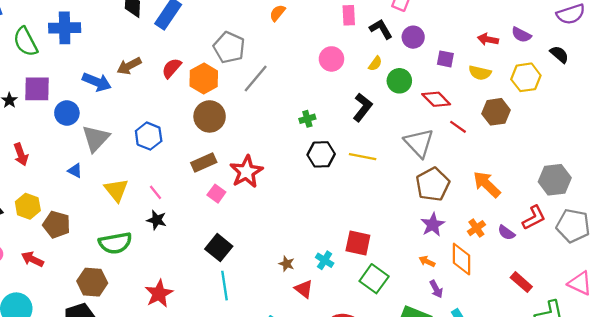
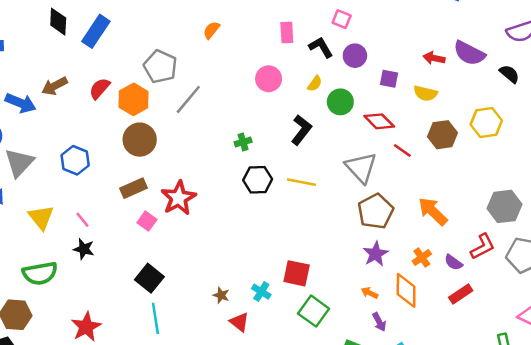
purple semicircle: (521, 35) -> (469, 53), size x1.5
yellow hexagon: (526, 77) -> (486, 123), moved
red rectangle: (521, 282) -> (461, 294), moved, turned -75

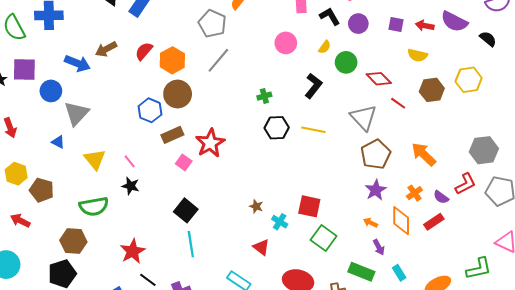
gray pentagon: (160, 67) -> (212, 24), moved
purple square: (389, 79) -> (396, 25), moved
blue hexagon: (75, 160) -> (150, 110), moved
red rectangle: (461, 294) -> (434, 222), moved
brown star: (221, 295) -> (256, 206), moved

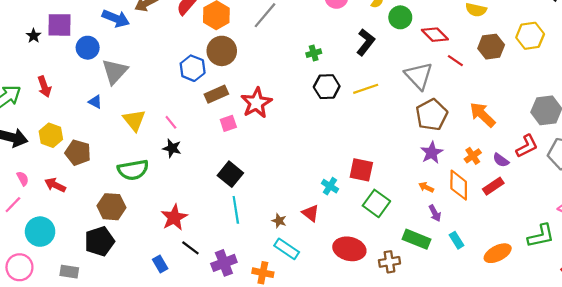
yellow line: (313, 130) -> (366, 89), turned -30
pink square: (184, 162) -> (228, 123), turned 35
brown star: (256, 206) -> (279, 221), moved

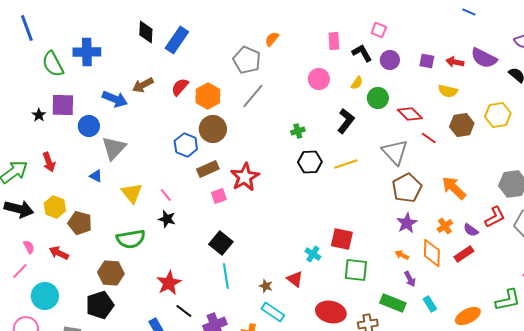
green square: (376, 203) -> (356, 270), turned -30

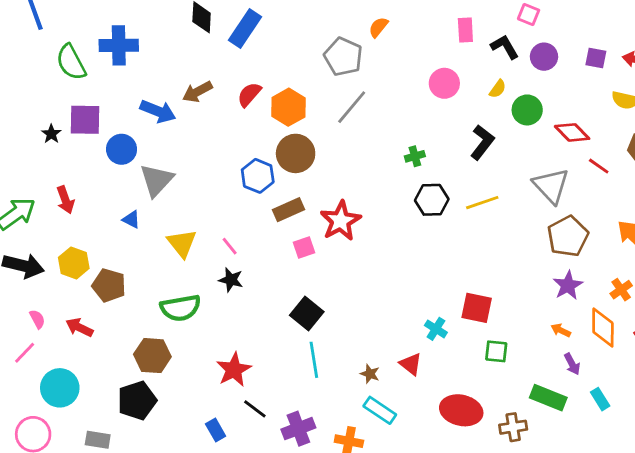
green square: (356, 270) -> (496, 351), size x0.7

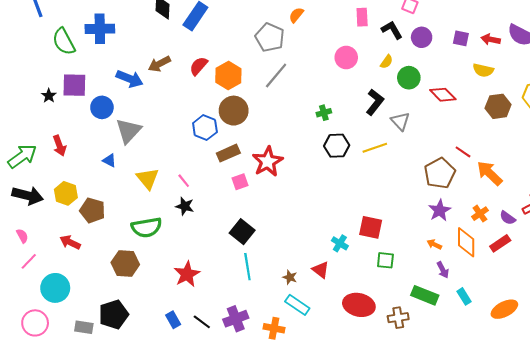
red line: (599, 166) -> (463, 152), moved
gray triangle: (551, 186) -> (400, 121), moved, size x0.7
pink semicircle: (37, 319) -> (22, 236), moved
black pentagon: (137, 400) -> (114, 314), moved
black line: (255, 409) -> (202, 322), moved

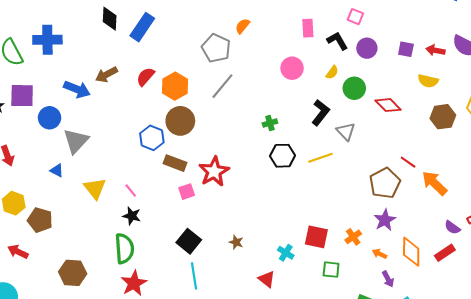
brown rectangle: (228, 153) -> (175, 163), turned 45
orange cross: (480, 214) -> (353, 237), moved
green semicircle: (147, 227) -> (124, 249), moved, turned -84
brown star: (290, 277) -> (236, 242), moved

